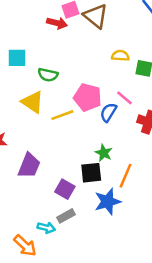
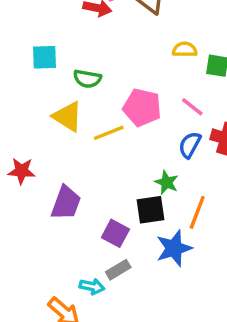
blue semicircle: (108, 112) -> (190, 145), moved

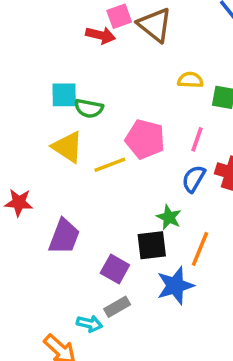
cyan square: (44, 57) -> (64, 95), moved
pink line: (192, 107) -> (197, 139), turned 70

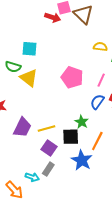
green semicircle: (89, 108) -> (13, 67), moved
yellow line: (110, 165) -> (46, 129), moved
blue star: (175, 286) -> (82, 160), turned -30
gray rectangle: (117, 307) -> (48, 169), turned -32

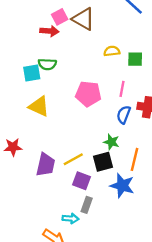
green semicircle: (13, 67) -> (47, 64), moved

